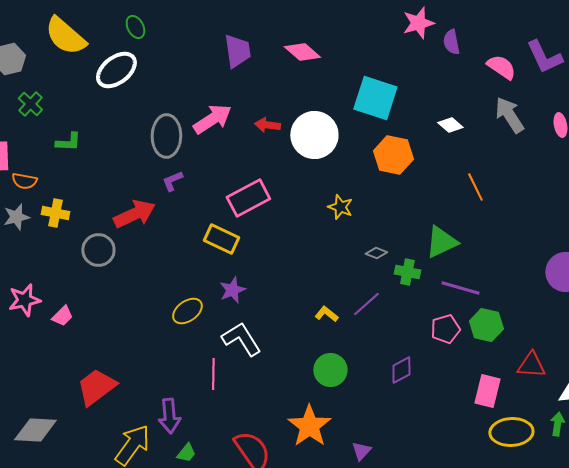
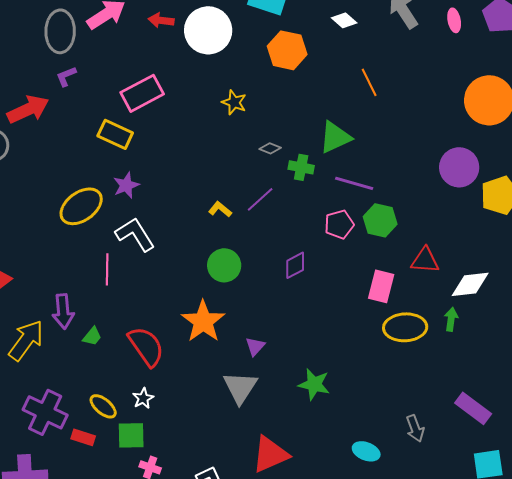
yellow ellipse: (187, 311) -> (81, 206), size x1.4
green trapezoid: (186, 453) -> (92, 336), moved

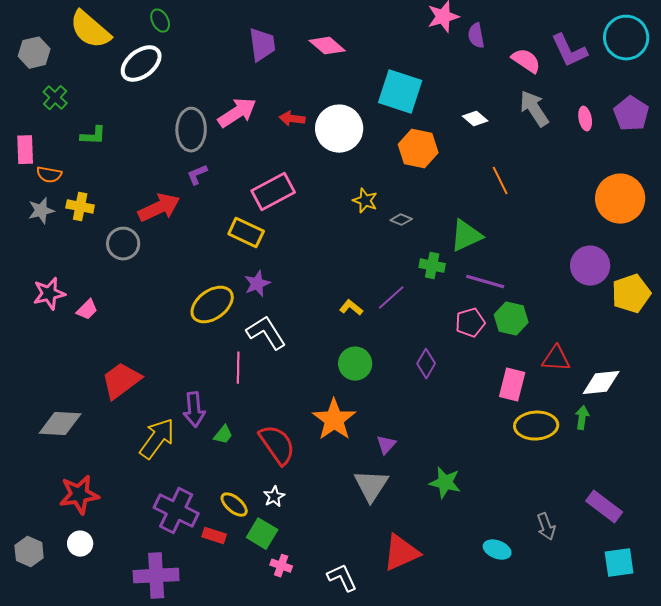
gray diamond: (270, 148) -> (401, 220), moved
purple diamond: (295, 265) -> (426, 364), turned -32
green square: (131, 435) -> (262, 534), turned 32

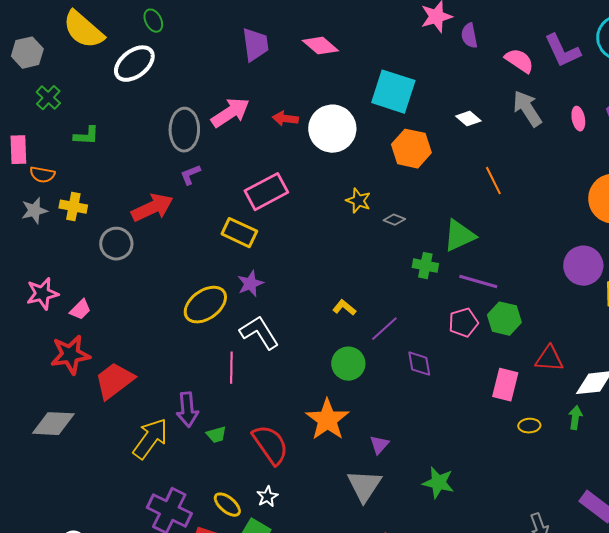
purple line: (391, 298) -> (384, 329), moved
purple diamond: (426, 364) -> (419, 364), turned -40
yellow ellipse: (536, 426) -> (529, 426), size x0.5
green trapezoid: (223, 435) -> (216, 435), turned 35
red star: (79, 495) -> (70, 355), moved

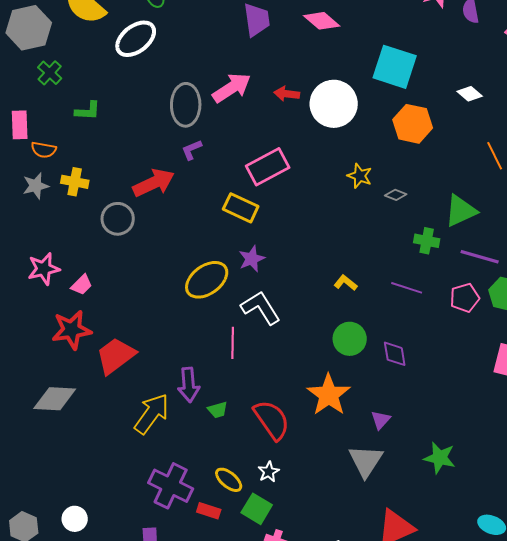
gray hexagon: (27, 53) -> (29, 28), size x1.4
purple line: (384, 329) -> (407, 288), moved, turned 60
purple diamond: (419, 364) -> (395, 354), moved

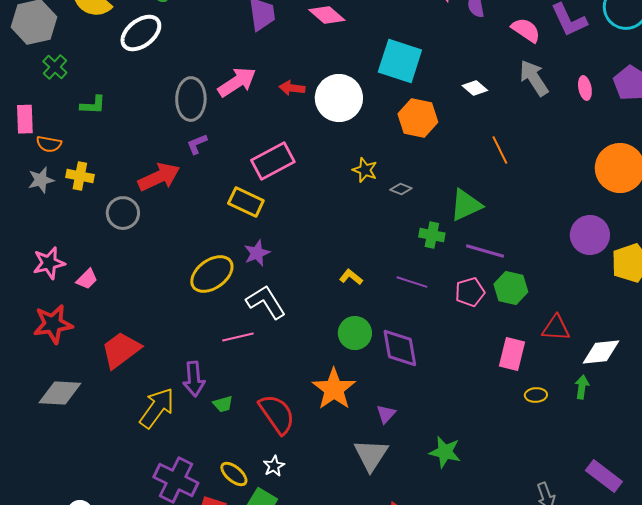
red star: (72, 330) -> (53, 324), moved
pink line: (233, 343) -> (238, 337), turned 76
purple diamond: (395, 354) -> (400, 348), size x1.5

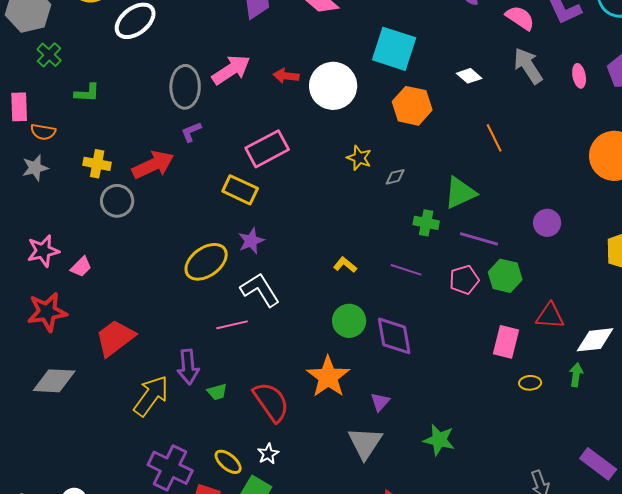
yellow cross: (80, 176) -> (97, 164), moved
gray diamond: (401, 189) -> (395, 177), turned -35
purple circle: (590, 235) -> (547, 223), moved, size x0.7

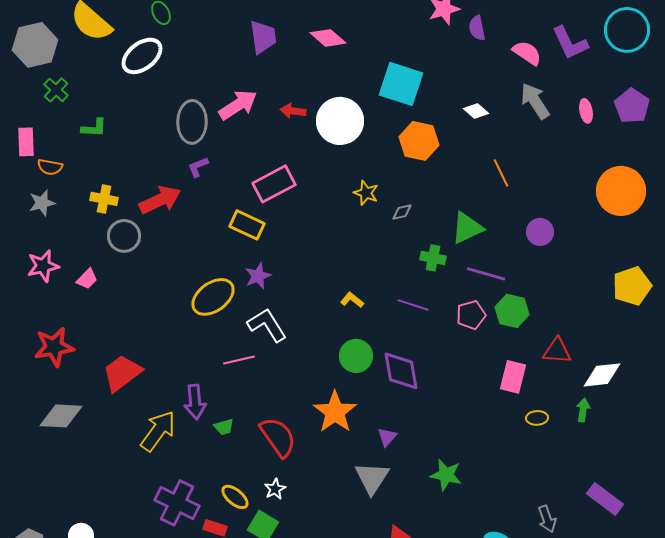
purple circle: (547, 223) -> (540, 232), moved
pink star: (43, 251) -> (43, 266), moved
pink trapezoid: (81, 267) -> (87, 279), moved

